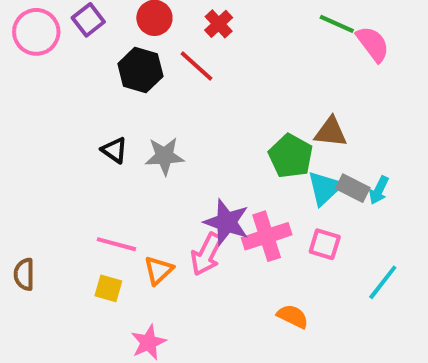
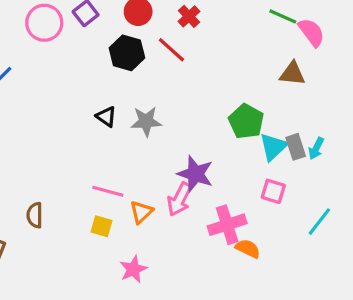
brown triangle: (331, 132) -> (292, 74), moved
gray rectangle: (353, 188) -> (296, 147), turned 45
pink cross: (267, 236) -> (227, 225), moved

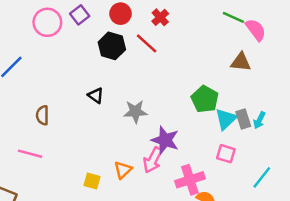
gray star: (146, 121) -> (135, 112), moved
pink line: (108, 191) -> (30, 154), moved
brown semicircle: (35, 215) -> (42, 115), moved

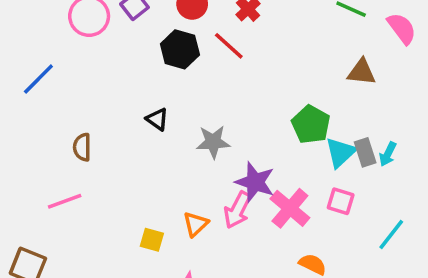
pink semicircle: (256, 30) -> (402, 28), moved
pink line: (30, 154) -> (65, 201), turned -35
pink cross: (190, 180) -> (290, 208), moved, turned -32

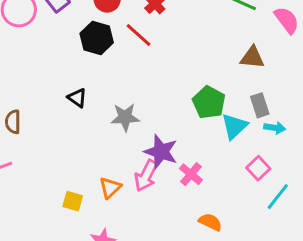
gray rectangle: (365, 152) -> (260, 105), moved
cyan arrow: (388, 154) -> (275, 128), turned -108
pink square: (341, 201) -> (258, 168), moved, turned 30
pink cross: (290, 208) -> (191, 174), size x0.7

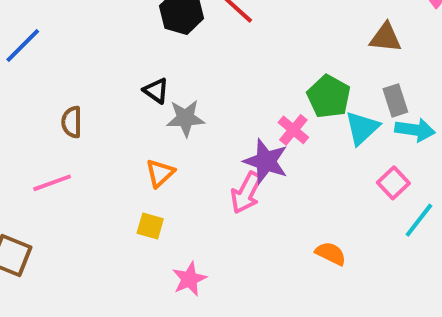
gray star: (125, 117) -> (185, 118), moved
cyan arrow: (275, 128) -> (415, 130), size x1.4
pink cross: (191, 174) -> (293, 130), moved
orange triangle: (110, 188) -> (160, 173), moved

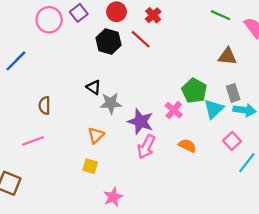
purple star: (266, 161) -> (141, 122), moved
orange semicircle: (331, 253) -> (187, 146), moved

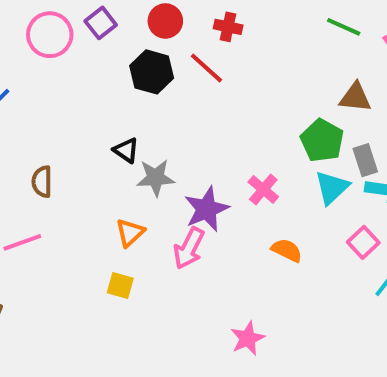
red cross: (153, 15) -> (228, 27), turned -35
green pentagon: (194, 91) -> (322, 140), moved
purple star: (141, 122) -> (206, 209), turned 30
pink arrow: (146, 147) -> (189, 248), moved
pink star: (113, 197) -> (248, 338), moved

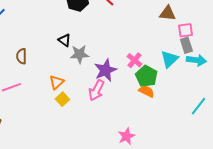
brown triangle: (355, 97) -> (167, 13), moved
green pentagon: (322, 140) -> (146, 76), moved
orange triangle: (130, 233) -> (56, 82), moved
pink square: (363, 242) -> (185, 30), moved, turned 35
yellow square: (120, 285) -> (62, 99), moved, turned 32

